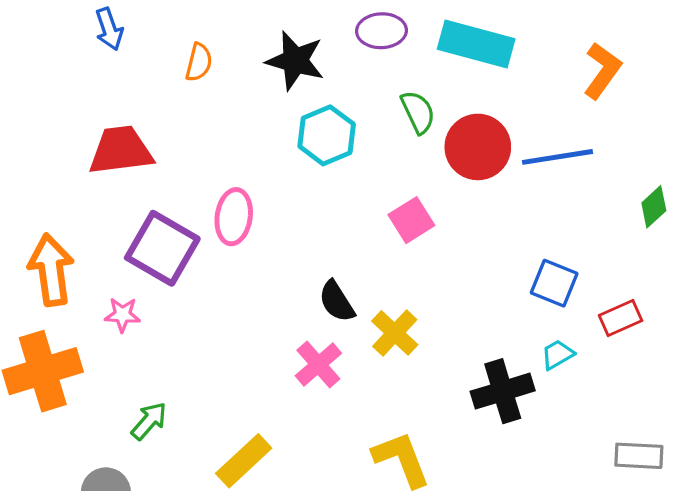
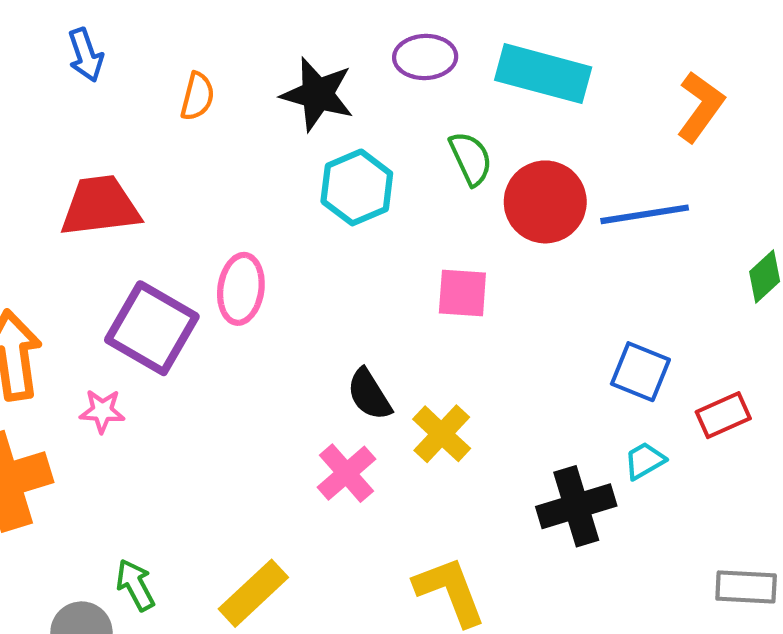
pink square: (411, 220) -> (462, 293), turned 36
green arrow: (149, 421) -> (135, 585), moved, turned -69

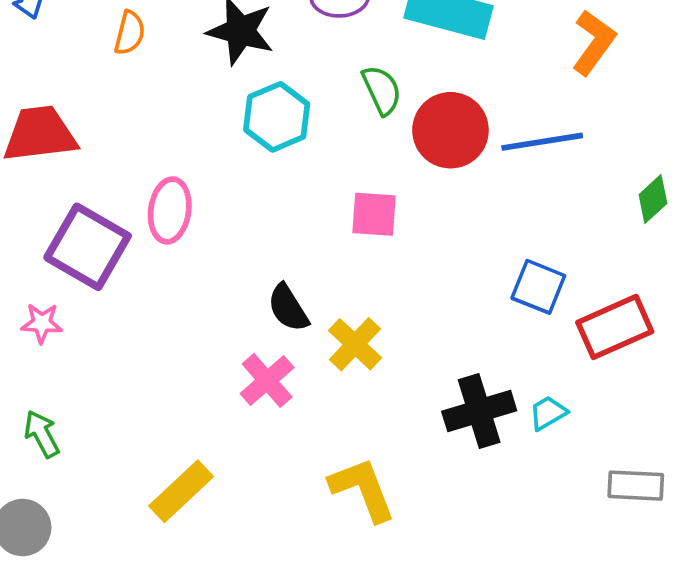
red rectangle: (723, 415) -> (615, 327), size x1.5
cyan trapezoid: (645, 461) -> (548, 413), moved
green arrow: (135, 585) -> (42, 434), moved

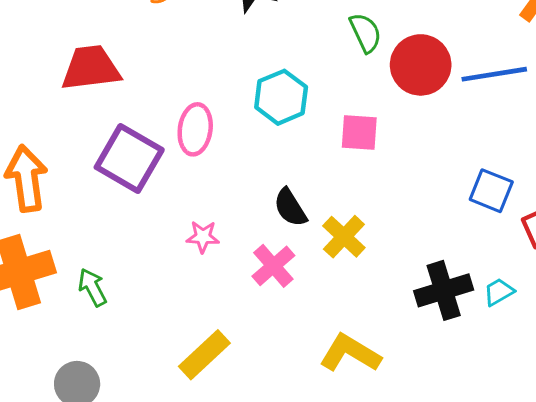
cyan hexagon: (277, 117) -> (281, 97), moved
pink star: (42, 323) -> (203, 237), moved
green arrow: (42, 434) -> (92, 287), moved
yellow L-shape: (363, 489) -> (350, 353), turned -38

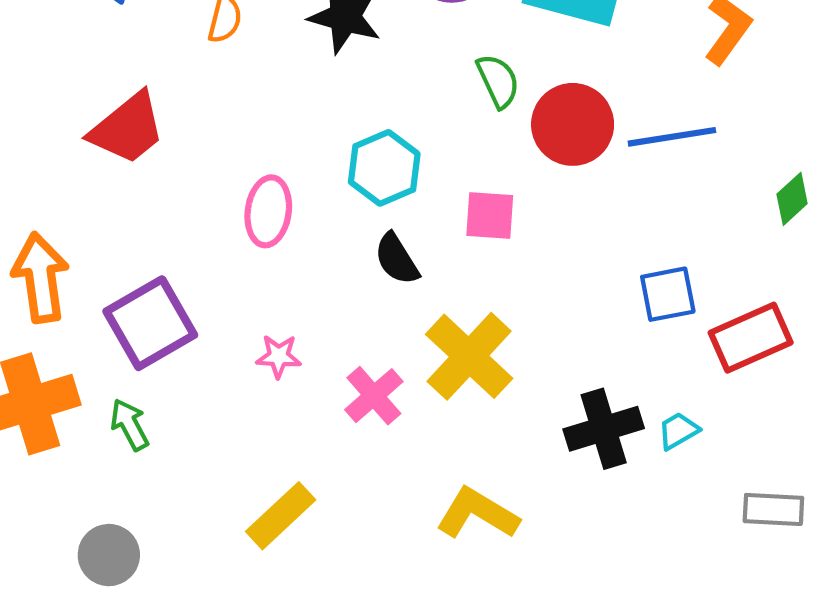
red trapezoid: (91, 68) -> (127, 129), turned 148
purple square: (129, 158) -> (150, 323), moved, turned 30
blue square: (491, 191) -> (668, 294), turned -33
black semicircle: (290, 208) -> (397, 259), moved
yellow cross: (344, 237) -> (469, 356), size x1.5

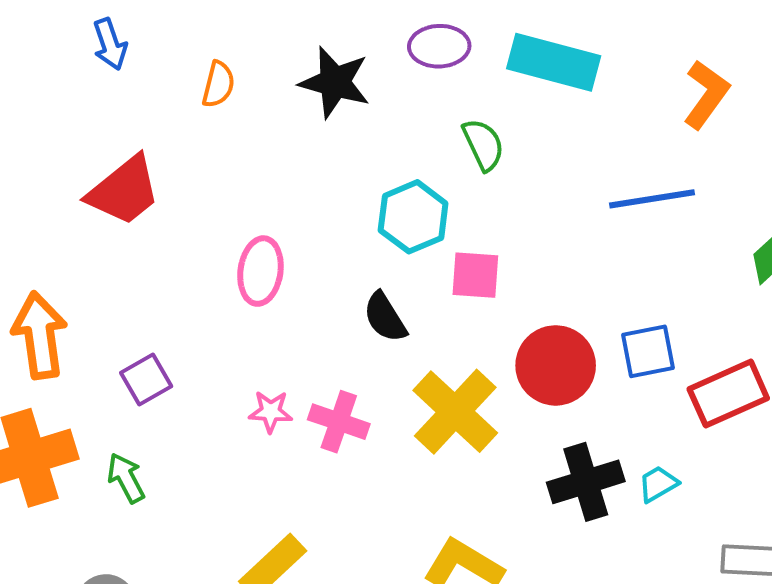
red circle: (573, 124) -> (556, 365), moved
cyan hexagon: (384, 168) -> (413, 217), moved
purple square: (150, 323) -> (146, 379), size x0.6
pink cross: (374, 396) -> (339, 422), moved, turned -30

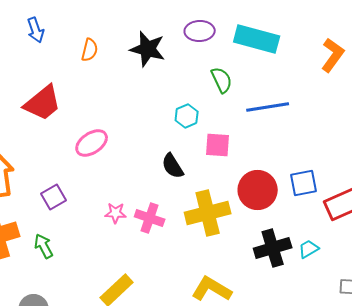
blue line: (652, 199) -> (268, 107), moved
cyan hexagon: (413, 217) -> (187, 116), size x0.7
pink ellipse: (260, 271) -> (92, 143), moved, turned 48
yellow cross: (455, 412) -> (208, 213), turned 33

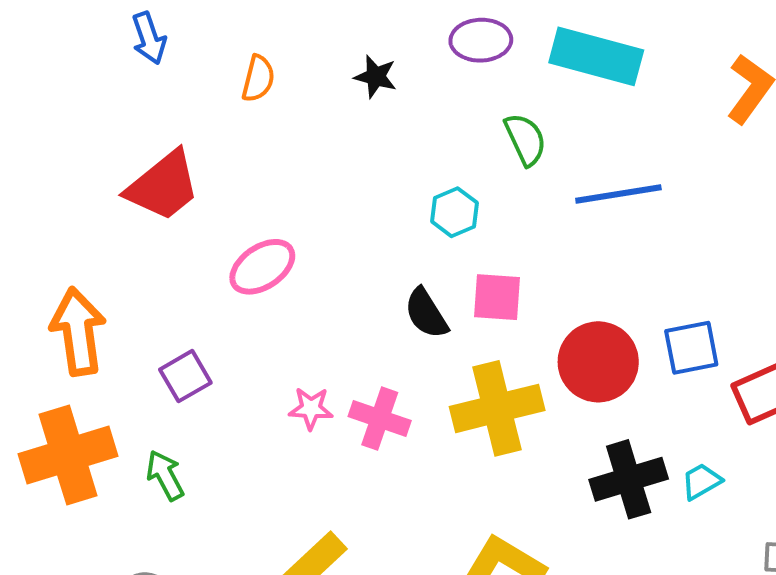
black star: (148, 49) -> (376, 77), size x0.6
pink square: (218, 145) -> (497, 297), moved

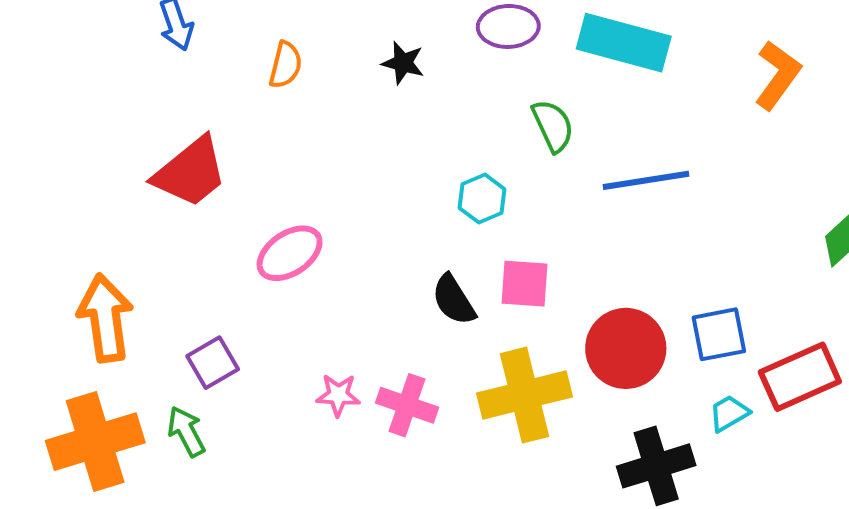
green arrow: (165, 475) -> (186, 431), moved
cyan trapezoid: (701, 481) -> (729, 413), moved

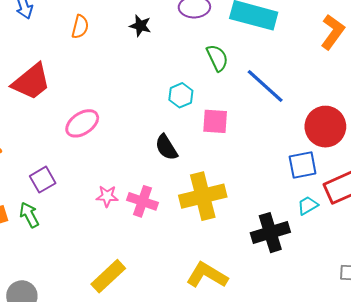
blue line: (646, 180) -> (265, 86), turned 51
pink square: (524, 284) -> (215, 121), moved
red circle: (626, 348) -> (325, 127), moved

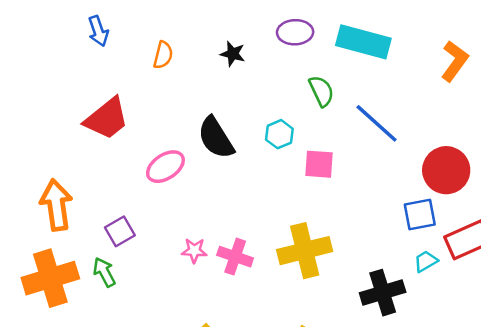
black semicircle: (166, 147) -> (216, 138), moved, size x1.4

